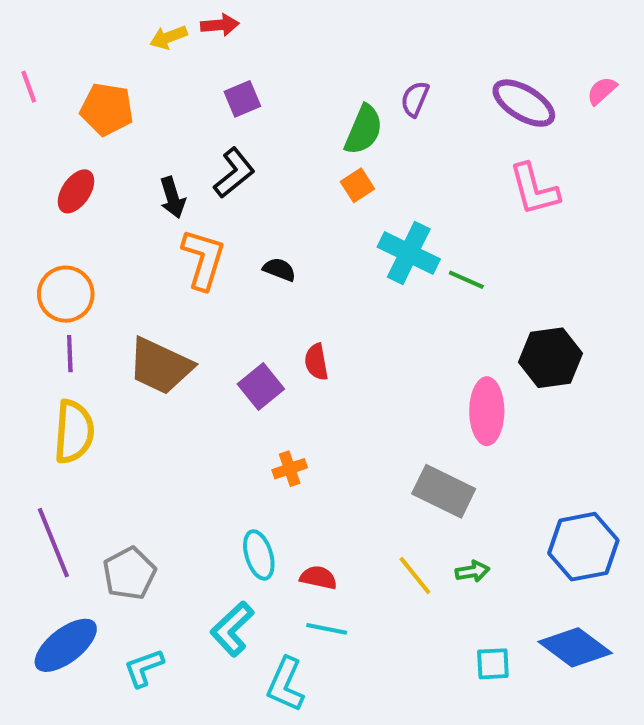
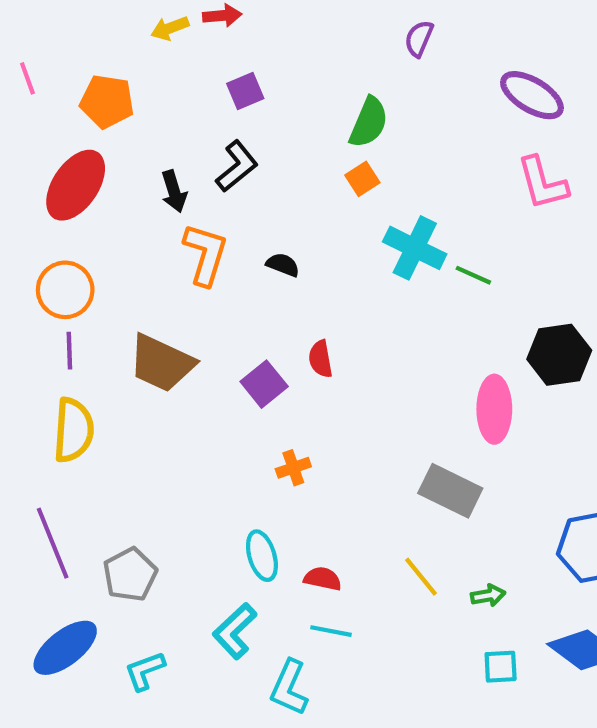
purple semicircle: (415, 99) -> (419, 39), moved
red ellipse: (76, 191) -> (76, 185), size x1.6
green arrow: (472, 571) -> (488, 595), moved

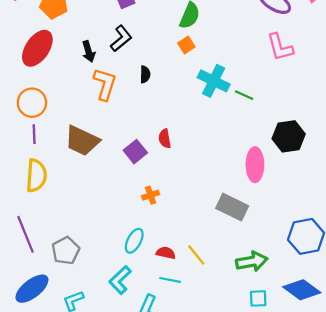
black semicircle: (283, 265) -> (145, 74), moved, turned 70
cyan ellipse: (262, 556) -> (134, 241), turned 45
yellow line: (421, 577) -> (196, 255), moved
green arrow: (488, 595) -> (252, 261), size x1.8

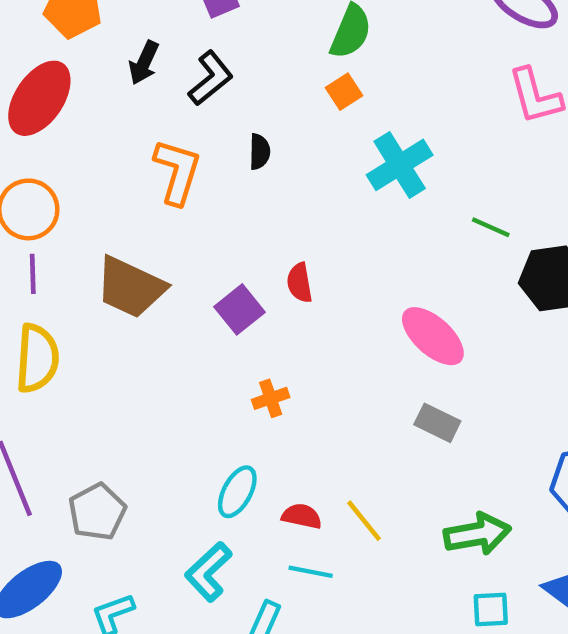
black arrow: (89, 52) -> (144, 63), moved, turned 42
cyan cross: (214, 81) -> (400, 165), turned 32
green line: (244, 95) -> (491, 227), moved
pink ellipse: (255, 165) -> (433, 336), moved, turned -48
gray rectangle: (232, 207) -> (437, 423), size x0.7

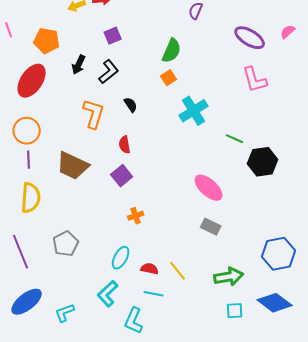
black semicircle: (260, 152) -> (131, 105), turned -35
red semicircle: (300, 283) -> (125, 145), moved
gray pentagon: (97, 512) -> (66, 244), moved

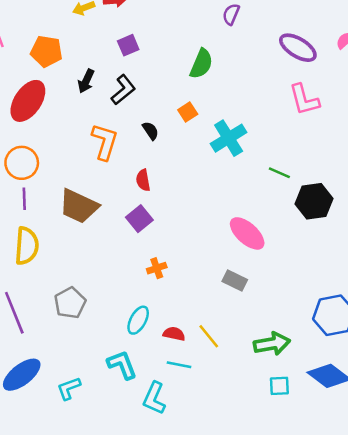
orange square: (169, 78) -> (188, 112), moved
gray rectangle: (211, 227) -> (235, 281), moved
cyan L-shape: (108, 294) -> (122, 365), turned 112

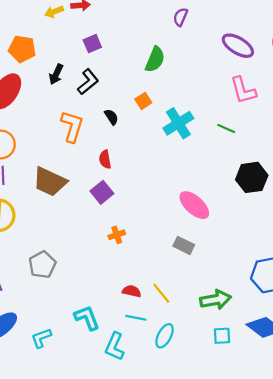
green line: (279, 173) -> (226, 129), moved
cyan ellipse: (138, 320) -> (165, 336), moved

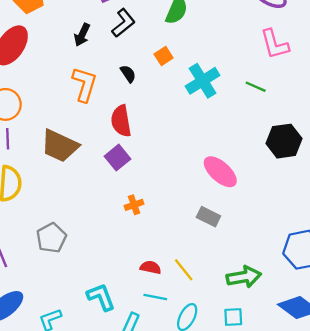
black arrow: (56, 74) -> (82, 35), moved
black L-shape: (88, 82) -> (123, 23), moved
red semicircle: (105, 159) -> (121, 121), size x1.5
cyan square: (222, 336) -> (233, 317), moved

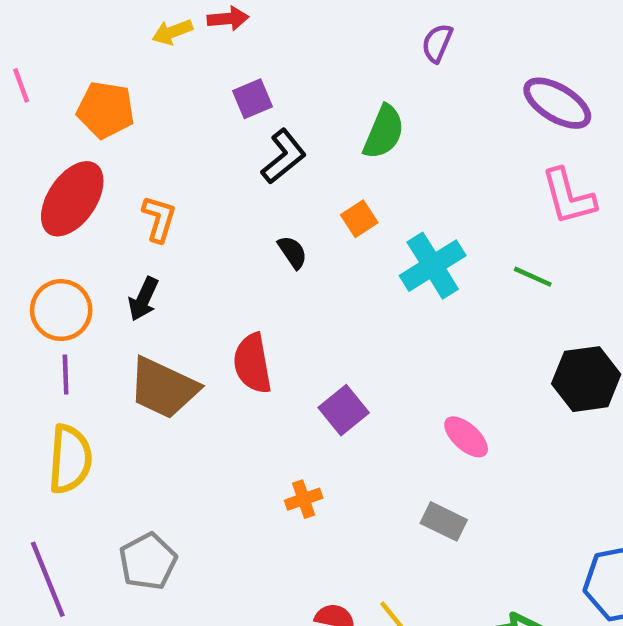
black arrow: (82, 35) -> (143, 299), moved
orange L-shape: (84, 84) -> (159, 219), moved, size x0.7
red semicircle: (121, 121) -> (252, 363), moved
purple square: (117, 158) -> (344, 410), moved
pink ellipse: (220, 172) -> (466, 437), size x0.7

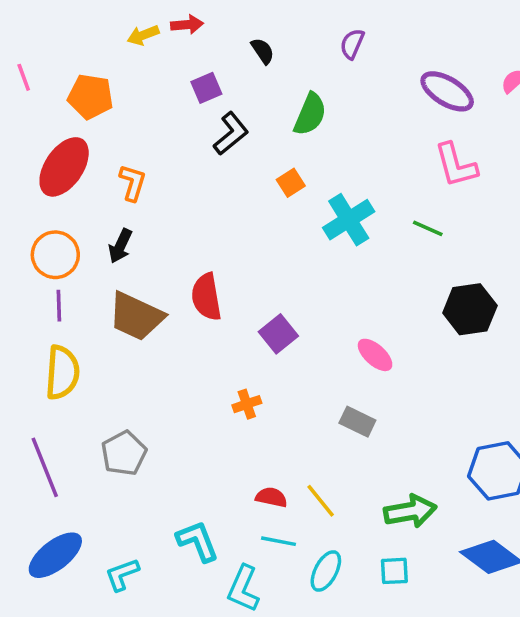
black semicircle: (293, 252) -> (263, 51), moved

